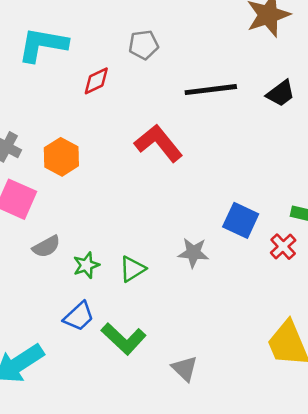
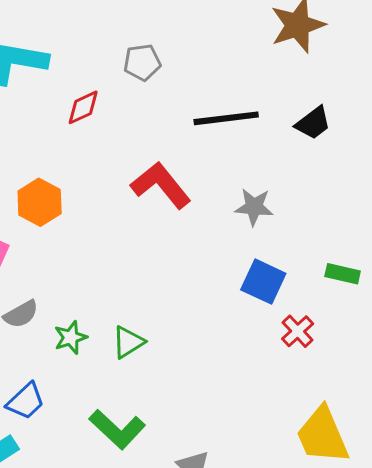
red cross: (283, 247) -> (298, 331), moved
gray star: (193, 253) -> (254, 207), moved
blue trapezoid: (79, 316) -> (26, 401), moved

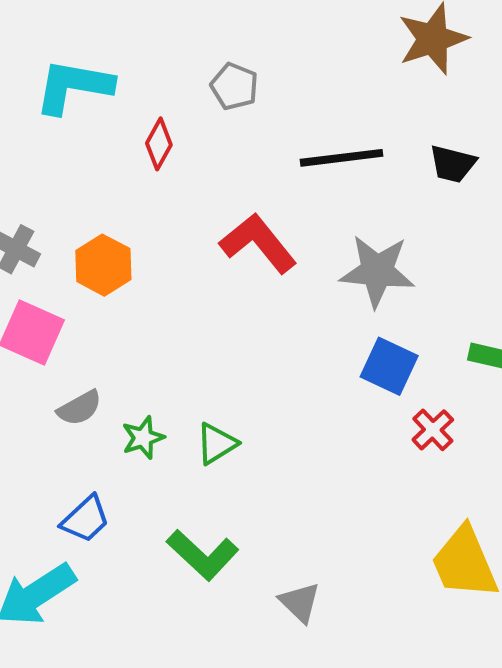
gray pentagon: (142, 62) -> (234, 86), turned 30
red diamond: (83, 107) -> (159, 144), turned -36
black trapezoid: (313, 123) -> (453, 164), turned 51
gray star: (254, 207) -> (377, 271), size x1.5

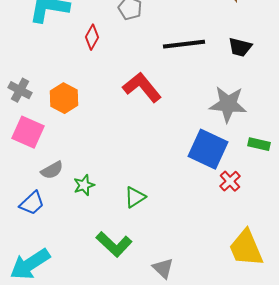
gray star: (377, 271) -> (228, 104), moved
blue square: (389, 366) -> (208, 149), size x1.4
green triangle: (216, 444) -> (135, 197), moved
blue trapezoid: (85, 519) -> (32, 203), moved

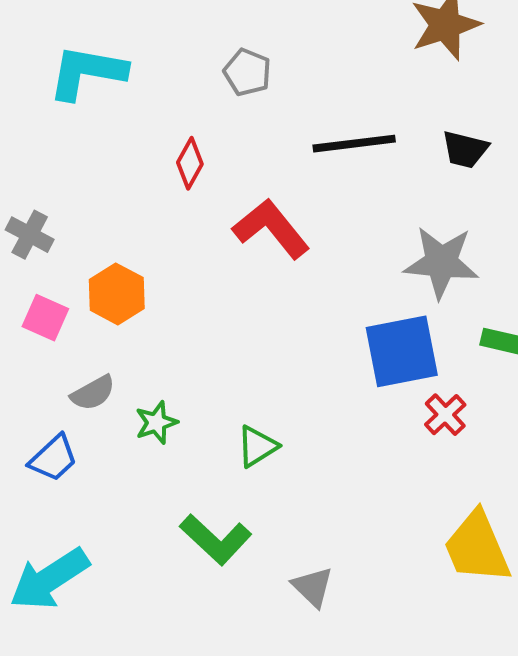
red diamond: (92, 37) -> (190, 163), moved
orange hexagon: (64, 98) -> (117, 294), moved
pink square: (28, 132) -> (45, 318), size x0.7
blue square: (208, 149) -> (402, 351), turned -36

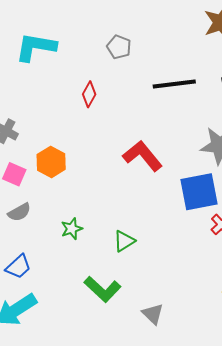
red L-shape: (271, 229) -> (143, 156), moved
gray semicircle: (93, 393) -> (19, 212), moved
blue trapezoid: (53, 458) -> (18, 267), moved

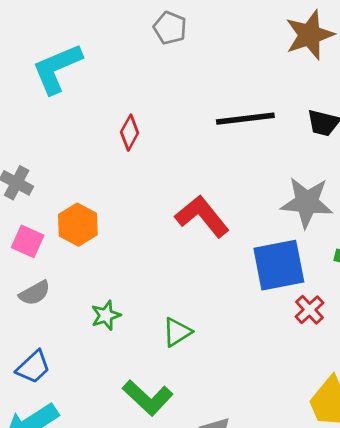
cyan L-shape: (36, 47) -> (57, 68), turned -33
gray pentagon: (119, 47) -> (170, 28), moved

